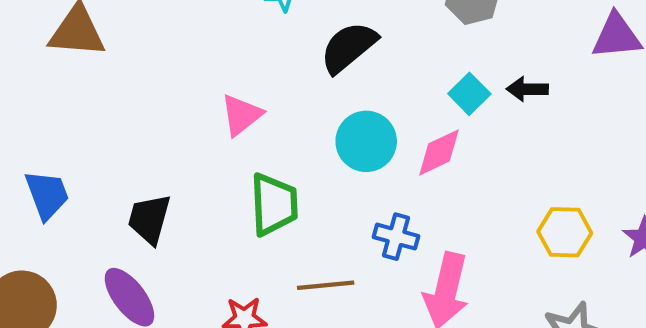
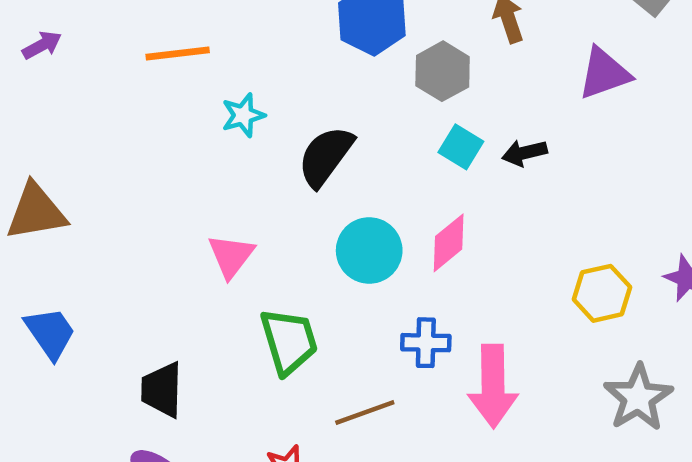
cyan square: (469, 94) -> (461, 147), moved
blue trapezoid: (47, 195) -> (50, 333), moved

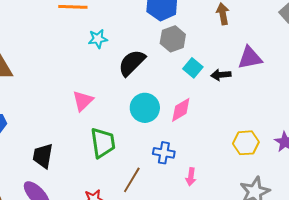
gray hexagon: (443, 71) -> (173, 39), moved
purple triangle: (604, 73) -> (250, 58), moved
pink arrow: (493, 386) -> (191, 177), size x0.5
brown line: (365, 412) -> (132, 180), turned -48

